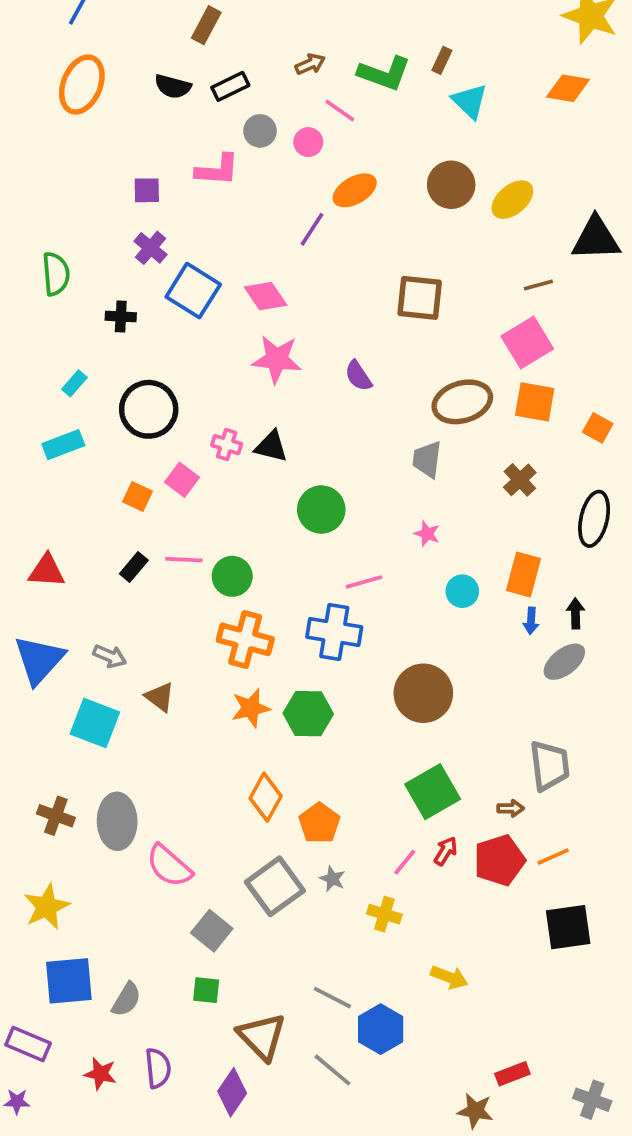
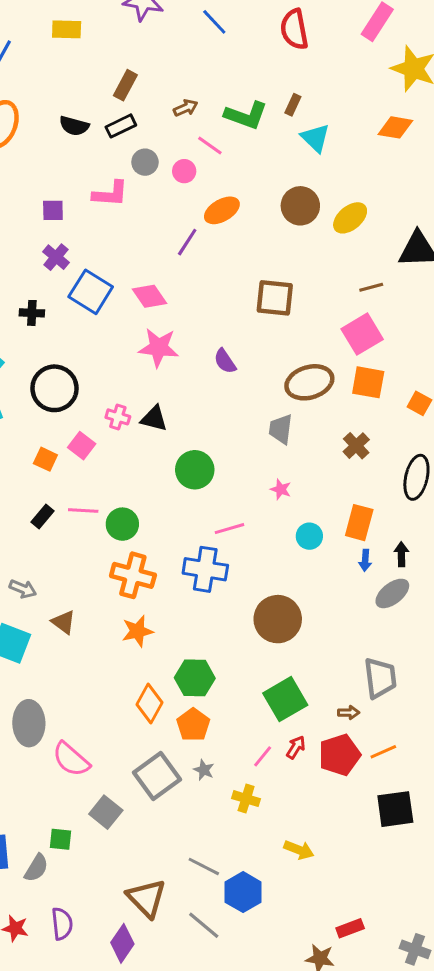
brown rectangle: (206, 25) -> (125, 85), moved
green hexagon: (308, 714) -> (195, 678), moved
green square: (206, 990) -> (61, 839), moved

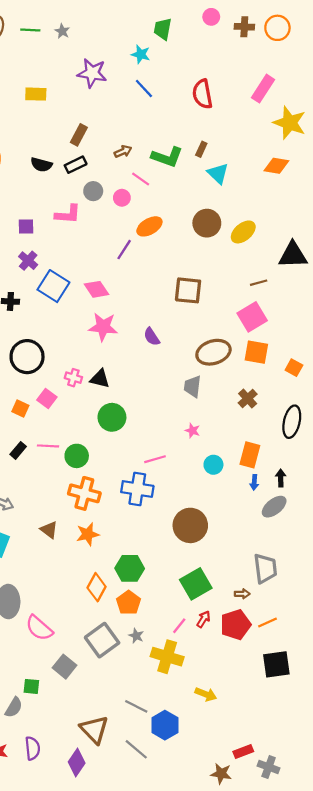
green circle: (195, 470) -> (112, 417), moved
brown triangle: (64, 622) -> (49, 530), moved
yellow cross: (246, 799) -> (167, 657), size x1.6
gray cross: (415, 949) -> (269, 767), moved

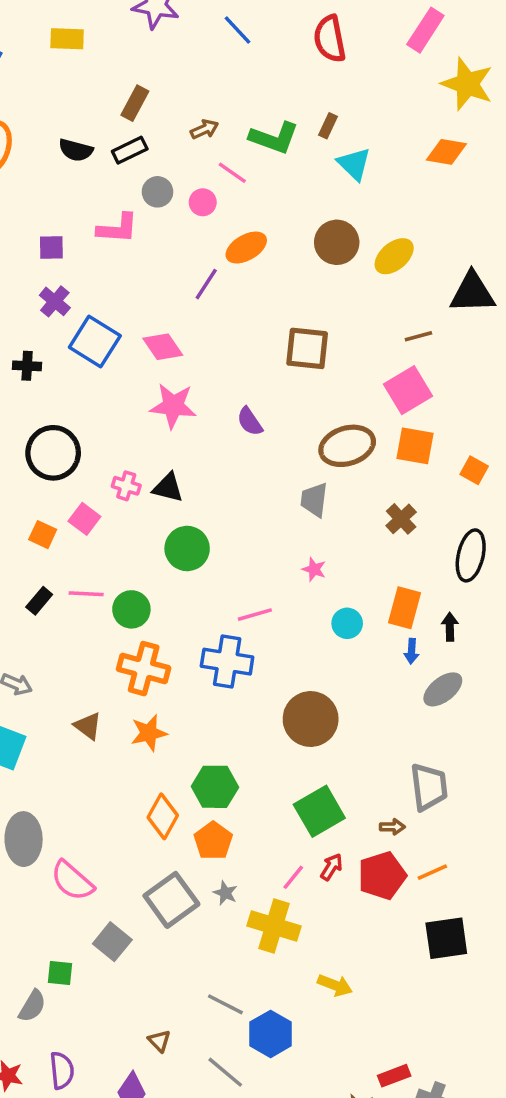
black arrow: (281, 478) -> (450, 627), moved
brown triangle: (94, 729) -> (159, 1041), size x0.5

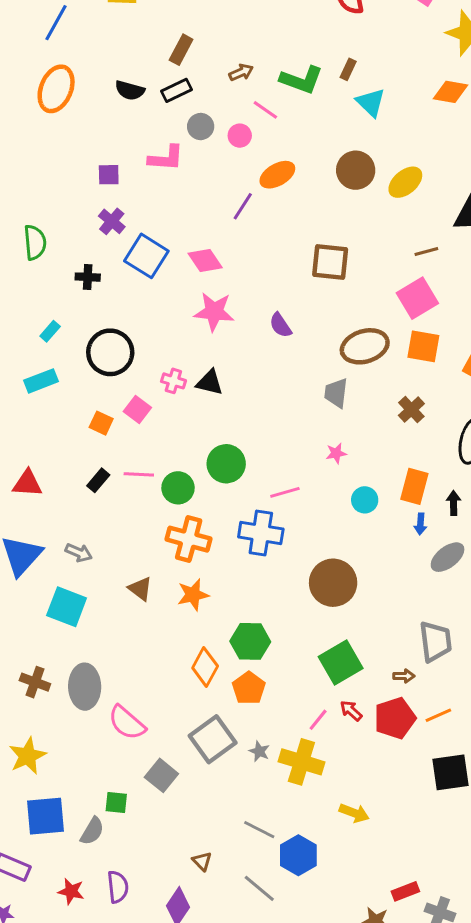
green circle: (187, 548) -> (226, 464), moved
pink star: (314, 569) -> (336, 453), turned -30
red arrow: (331, 867) -> (351, 711), turned -80
gray star: (225, 893) -> (259, 751), moved

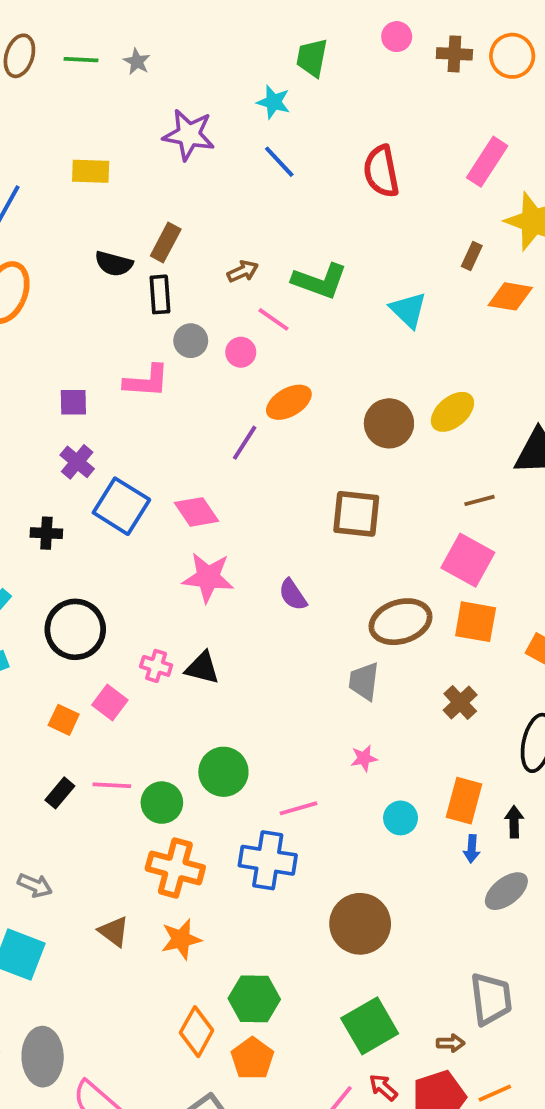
brown rectangle: (348, 69) -> (472, 256), moved
black semicircle: (130, 90) -> (114, 264), moved
black rectangle: (176, 90) -> (160, 294), turned -68
brown circle: (356, 170) -> (389, 423), moved
pink square: (417, 298) -> (468, 560), turned -30

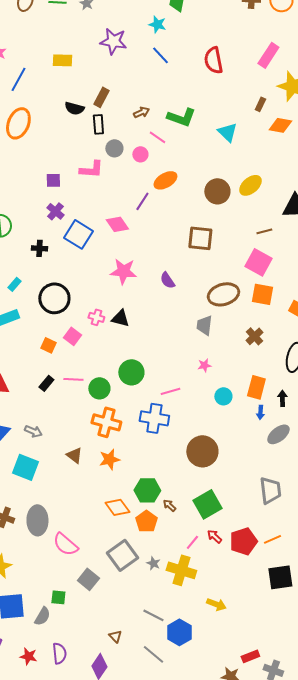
pink diamond: (197, 512) -> (117, 224), moved
orange diamond: (197, 1032) -> (117, 507), turned -65
brown arrow: (451, 1043) -> (169, 505), moved, turned -136

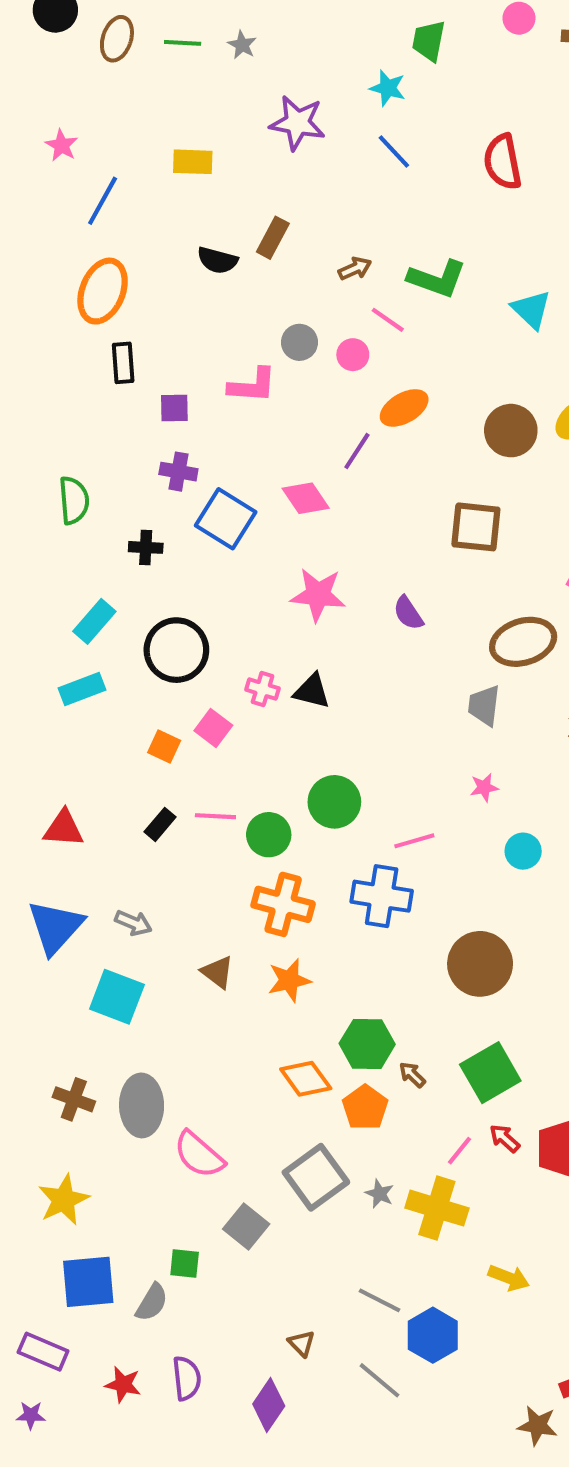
black rectangle: (98, 124) -> (123, 363), moved
purple cross: (55, 211) -> (178, 472), turned -30
cyan rectangle: (14, 284) -> (94, 621), size x1.5

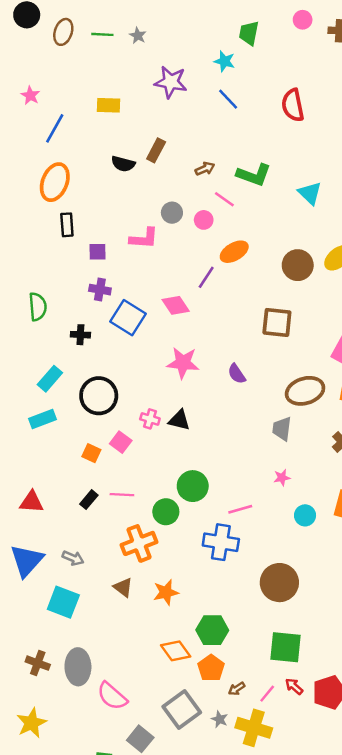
green circle: (269, 835) -> (166, 512), moved
orange cross: (283, 904) -> (139, 543), moved, turned -36
green square: (490, 1073) -> (285, 647), turned 36
brown arrow: (412, 1075) -> (237, 689), moved, turned -77

